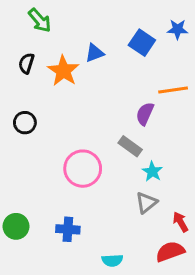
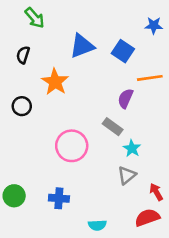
blue square: (142, 43) -> (123, 51), moved
blue triangle: (95, 53) -> (82, 46), size x1.5
orange star: (63, 71) -> (55, 82), moved

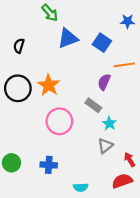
green arrow: (35, 18) -> (50, 13), moved
orange star: (55, 82) -> (49, 85), moved
black circle: (22, 106) -> (18, 88), size x1.6

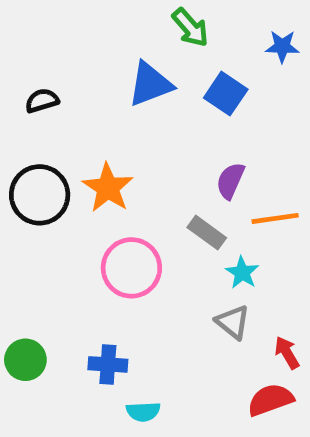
green arrow: (50, 13) -> (190, 28), moved
black semicircle: (19, 46) -> (42, 101), turned 56
orange line: (124, 65) -> (275, 218), moved
gray triangle: (105, 146) -> (233, 322), turned -42
cyan semicircle: (81, 187) -> (143, 412), moved

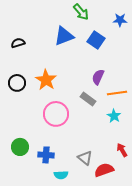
black circle: (40, 195) -> (17, 83), size x0.7
cyan star: (242, 273) -> (114, 116), moved
gray triangle: (233, 322) -> (85, 158), moved
green circle: (25, 360) -> (20, 147), moved
red semicircle: (270, 400) -> (104, 170), moved

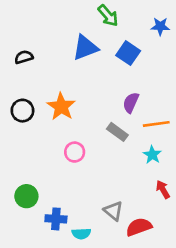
pink circle: (56, 114) -> (75, 152), size x0.6
red arrow: (122, 150) -> (163, 189), moved
blue cross: (46, 155) -> (56, 219), moved

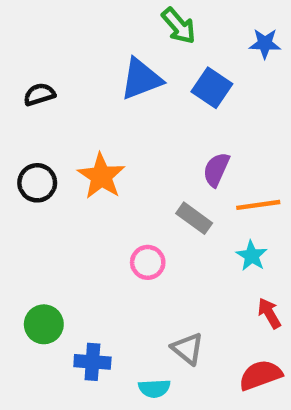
pink circle: (75, 152) -> (148, 262), moved
red semicircle: (139, 227) -> (260, 375), moved
cyan semicircle: (81, 234) -> (154, 388), moved

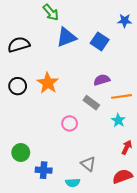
green arrow: (179, 26) -> (51, 12), moved
black semicircle: (39, 94) -> (19, 45), size x1.5
purple semicircle: (216, 170) -> (102, 80), turned 49
red arrow: (269, 313) -> (127, 147), turned 56

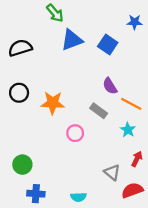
purple semicircle: (102, 80) -> (110, 86), turned -105
orange star: (48, 83) -> (53, 103), moved, turned -30
orange line: (121, 96) -> (131, 104), turned 36
gray triangle: (88, 164) -> (112, 172), moved
blue cross: (44, 170) -> (36, 194), moved

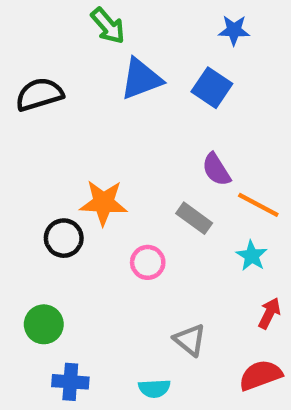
blue star: (135, 22) -> (234, 30), moved
black circle: (19, 93) -> (64, 238), moved
gray triangle: (112, 172) -> (190, 340), moved

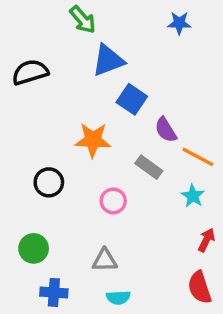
blue square: (212, 88) -> (132, 99), moved
orange star: (103, 203) -> (93, 140), moved
gray triangle: (190, 340) -> (105, 260), moved, turned -40
red semicircle: (260, 375) -> (200, 287), turned -88

